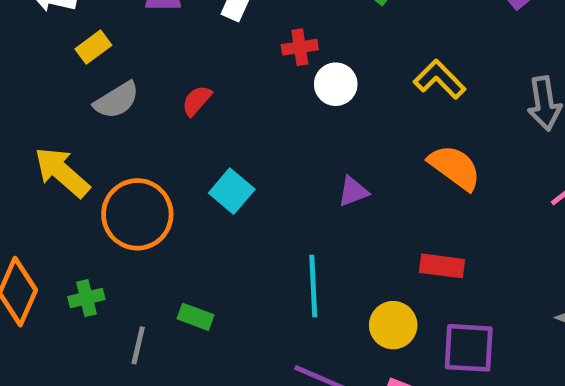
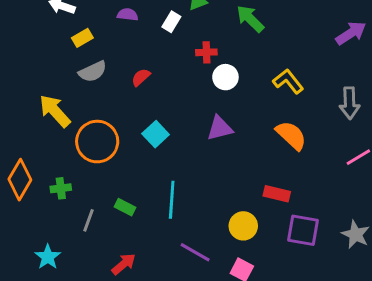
purple triangle: (353, 191) -> (220, 128), moved, size x1.4
cyan line: (313, 286) -> (172, 200), moved
purple square: (469, 348) -> (303, 230), moved

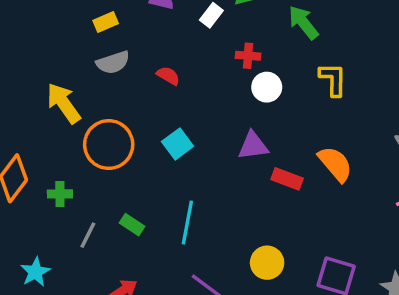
red semicircle: (141, 77) -> (168, 76), turned 66
yellow L-shape: (288, 81) -> (333, 79), moved, turned 32
red rectangle: (277, 194) -> (287, 179), moved

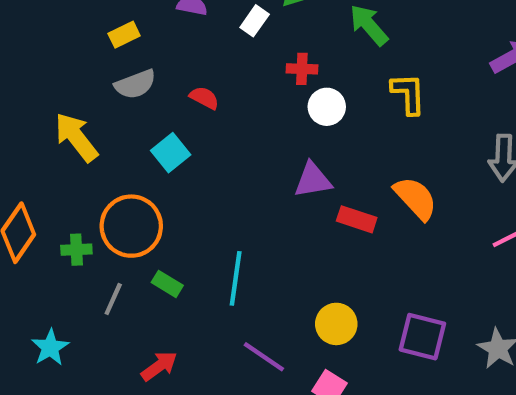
cyan square: (178, 144) -> (171, 153), moved
orange circle: (109, 145) -> (131, 226), moved

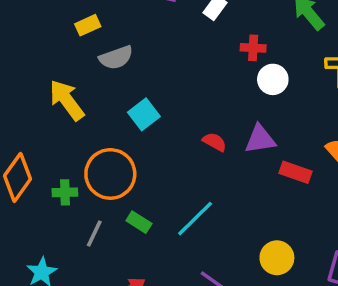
yellow rectangle: (124, 35) -> (88, 25), moved
red semicircle: (204, 98) -> (215, 142), moved
cyan line: (236, 278) -> (195, 219), turned 36

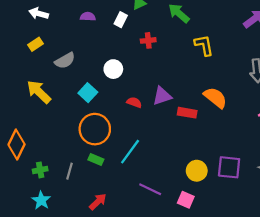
yellow rectangle: (88, 25) -> (35, 44), moved
white circle: (273, 79) -> (113, 69), moved
orange circle: (110, 174) -> (95, 129), moved
green cross: (65, 192) -> (40, 170), moved
yellow circle: (277, 258) -> (197, 171), moved

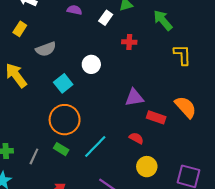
yellow rectangle: (35, 44) -> (20, 29), turned -32
red semicircle: (134, 102) -> (136, 138), moved
yellow circle: (197, 171) -> (147, 167), moved

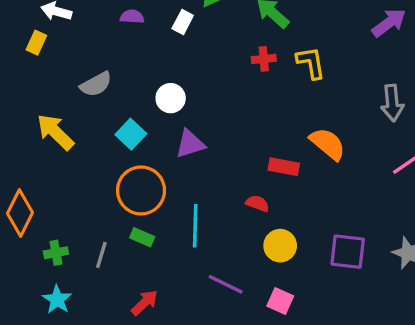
yellow rectangle: (20, 29) -> (36, 43), moved
red cross: (129, 42) -> (264, 59), moved
purple triangle: (134, 98) -> (190, 144), moved
cyan line: (95, 146) -> (195, 226), turned -35

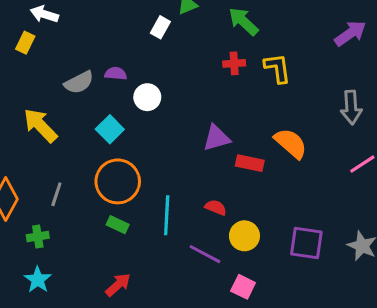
purple semicircle: (132, 17) -> (116, 74), moved
purple triangle: (190, 144) -> (217, 138), moved
red semicircle: (258, 203) -> (216, 207), moved
gray line: (101, 255) -> (56, 194), moved
purple line: (226, 284) -> (205, 254), moved

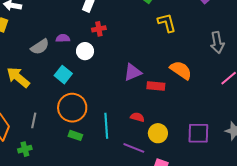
red cross: (234, 63) -> (99, 29), moved

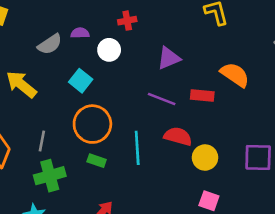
purple triangle: (133, 72) -> (169, 58), moved
red semicircle: (137, 117) -> (178, 136), size x1.5
purple line: (134, 148) -> (162, 99), moved
green cross: (25, 149) -> (50, 176), moved, size x1.6

